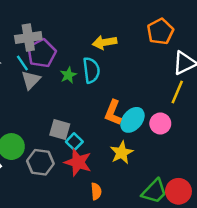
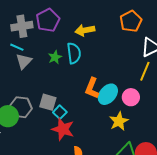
purple pentagon: (42, 53) -> (48, 20), moved
cyan line: (22, 63) -> (17, 47), turned -32
yellow star: (122, 153) -> (119, 121), moved
gray hexagon: (40, 162) -> (21, 107), moved

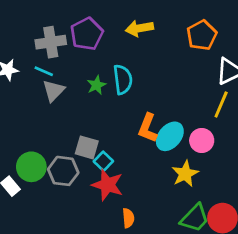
yellow arrow: (85, 30) -> (139, 28), moved
gray hexagon: (21, 107) -> (63, 171), moved

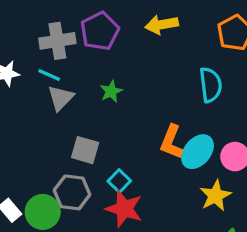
cyan semicircle: (123, 80) -> (211, 85), moved
gray square: (87, 147) -> (85, 150), moved
green circle: (31, 167) -> (43, 212), moved

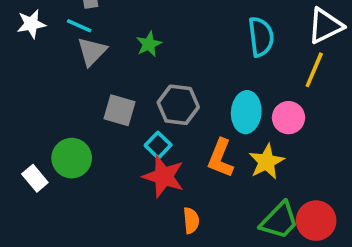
orange L-shape: (171, 142) -> (221, 158), moved
cyan ellipse: (197, 152) -> (246, 112), turned -36
gray hexagon: (72, 192) -> (178, 105), moved
green circle: (43, 212) -> (72, 158), moved

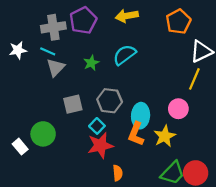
cyan semicircle: (261, 37) -> (124, 55), moved, turned -120
gray square: (119, 110) -> (73, 104), turned -30
cyan ellipse: (246, 112) -> (141, 116), moved
red star: (164, 176) -> (100, 145), turned -30

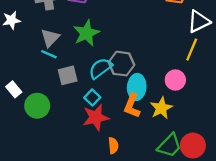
cyan line: (48, 51) -> (49, 54), moved
cyan semicircle: (124, 55) -> (100, 68), moved
green star: (91, 63) -> (86, 33), size x1.6
gray hexagon: (110, 101) -> (121, 64), moved
white rectangle: (20, 147) -> (14, 89), moved

